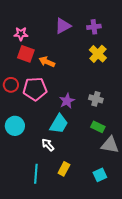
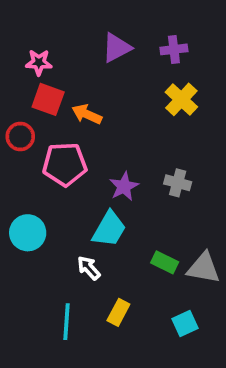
red circle: (11, 85) -> (20, 136), moved
green rectangle: (98, 127) -> (165, 262), moved

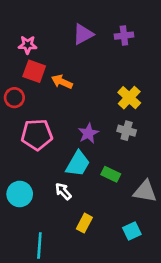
yellow cross: (181, 99) -> (129, 98), moved
pink pentagon: (65, 164) -> (37, 135), moved
cyan circle: (28, 233) -> (20, 194), moved
green rectangle: (165, 262) -> (111, 174), moved
cyan line: (67, 322) -> (39, 245), moved

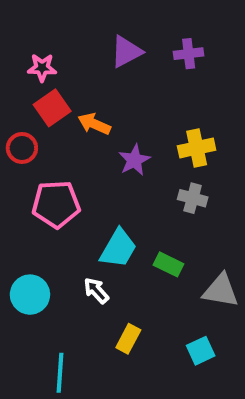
red square: (34, 71) -> (52, 108), turned 35
yellow cross: (129, 98) -> (197, 148), turned 35
purple star: (88, 133) -> (134, 160), moved

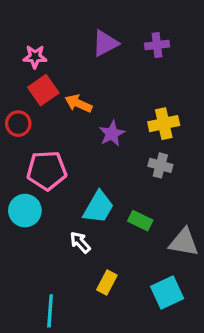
cyan circle: (30, 295) -> (25, 211), moved
cyan square: (201, 351) -> (167, 293), size x1.4

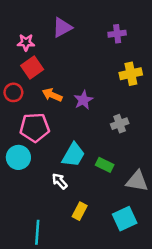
purple triangle: (105, 43) -> (62, 27), moved
orange arrow: (78, 104) -> (52, 95), moved
yellow cross: (164, 124) -> (131, 74), moved
gray cross: (160, 165) -> (120, 124), turned -35

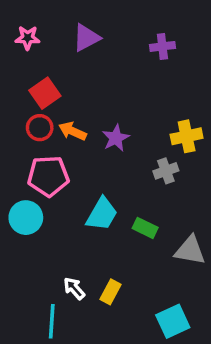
pink star: (26, 42) -> (28, 38), moved
yellow cross: (131, 74) -> (187, 136), moved
red circle: (13, 92) -> (40, 128), moved
white arrow: (60, 181) -> (74, 288), moved
cyan square: (125, 219) -> (173, 321), moved

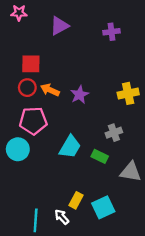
pink star: (28, 38) -> (19, 13), moved
red square: (45, 93) -> (31, 64), turned 36
gray cross: (166, 171) -> (114, 133), moved
white arrow: (74, 288) -> (62, 217), moved
cyan square: (173, 321) -> (103, 207), moved

